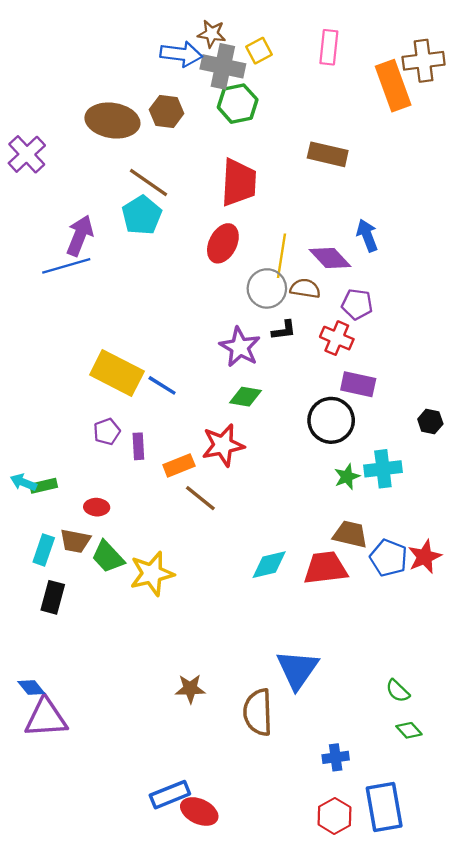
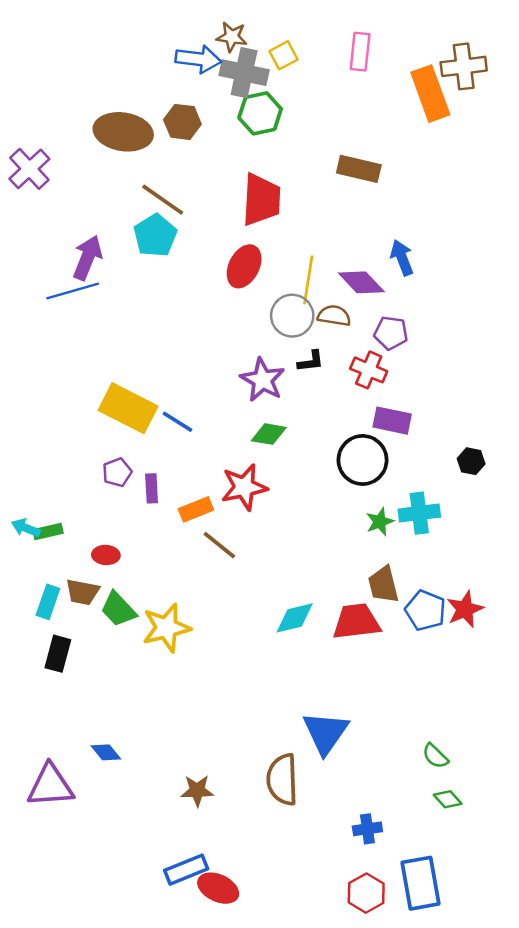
brown trapezoid: (350, 534) -> (383, 585), turned -117
blue diamond: (31, 687) -> (106, 752), moved
brown star: (190, 689) -> (197, 791), moved

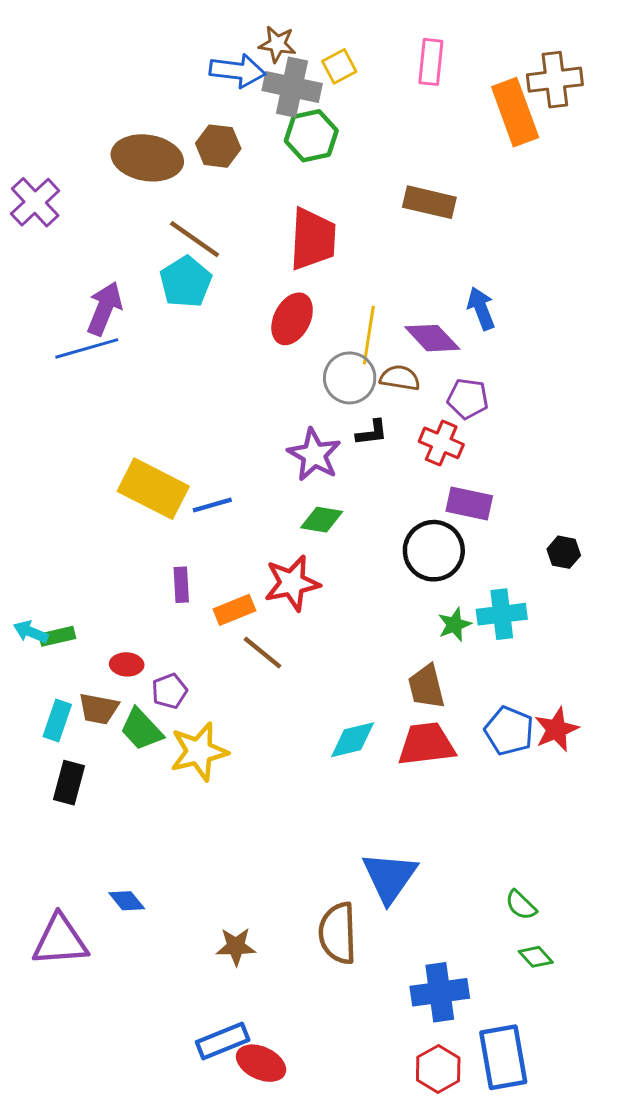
blue line: (177, 422) -> (212, 505), turned -48
purple pentagon: (117, 472) -> (169, 691), moved
brown trapezoid: (383, 585) -> (426, 687), moved
blue cross: (367, 829) -> (440, 992), size x1.6

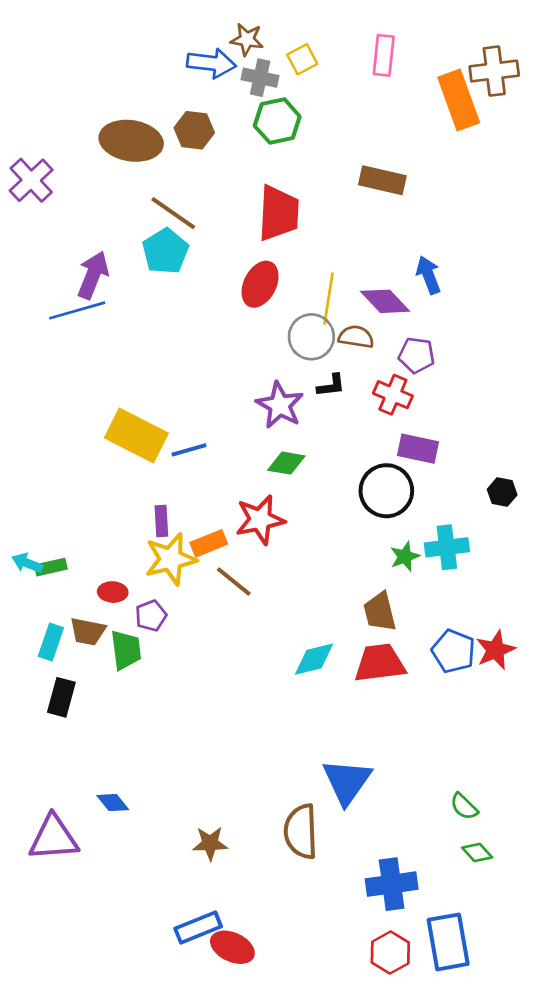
gray cross: (292, 87) -> (260, 78), size x0.7
green trapezoid: (141, 729) -> (126, 650), turned -144
yellow star: (199, 752) -> (171, 559), moved

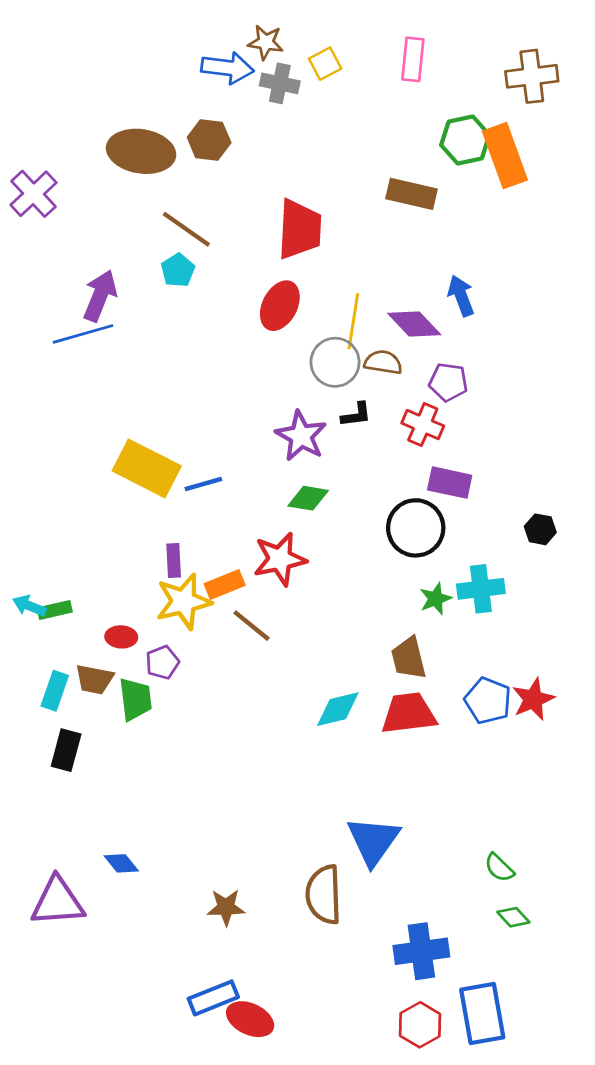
orange rectangle: (459, 100) -> (505, 156), moved
green hexagon: (277, 121) -> (465, 140), moved
cyan pentagon: (165, 251) -> (178, 270), size x0.7

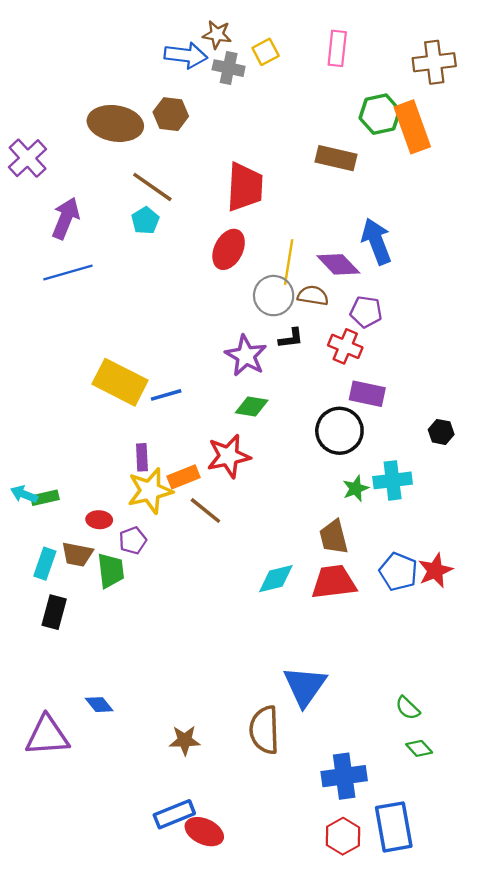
purple arrow: (100, 296) -> (66, 218), moved
blue arrow: (461, 296) -> (376, 241), size x1.4

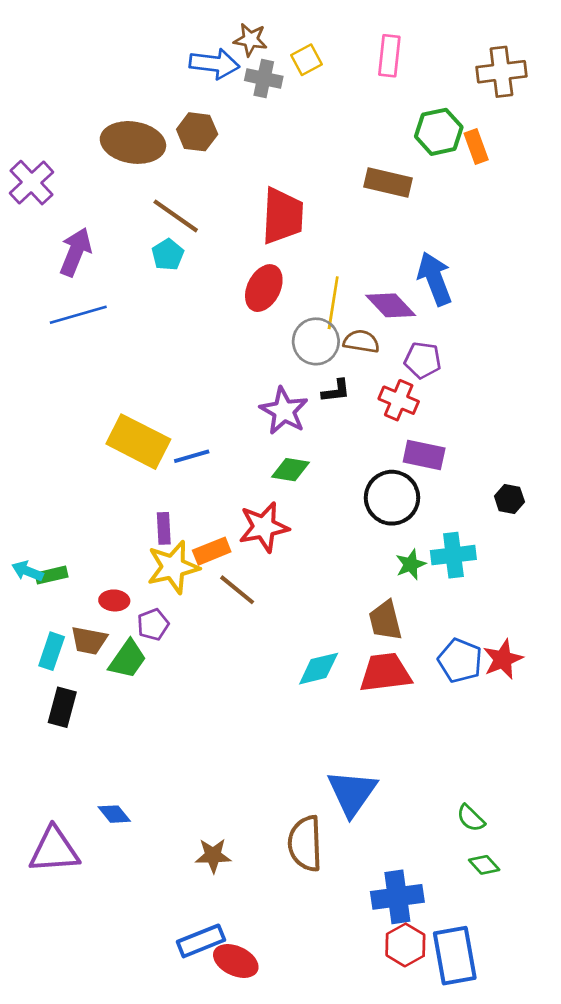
orange rectangle: (412, 127) -> (476, 147), size x0.6
green trapezoid: (111, 571) -> (128, 659), turned 42
red hexagon: (343, 836) -> (405, 945), moved

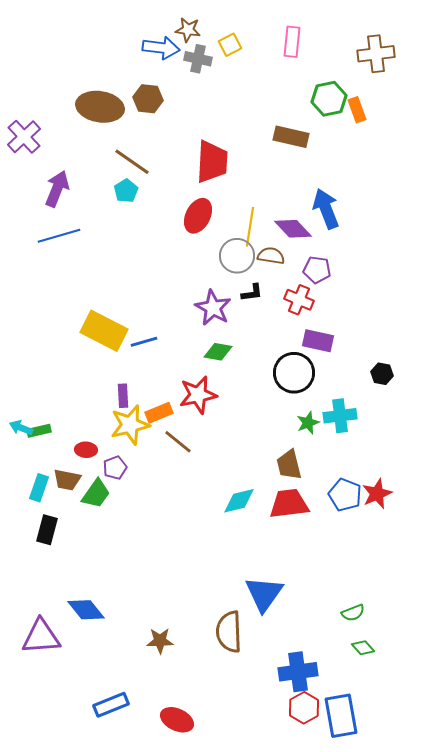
blue diamond: (114, 814) -> (86, 610), size x1.5
green semicircle: (471, 818) -> (353, 613), turned -65
blue rectangle: (201, 941) -> (111, 705), moved

